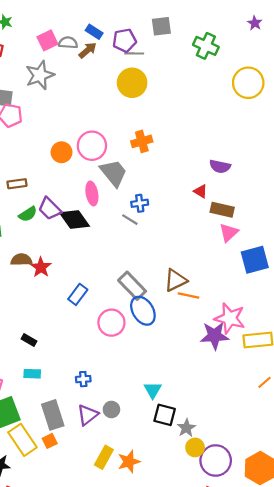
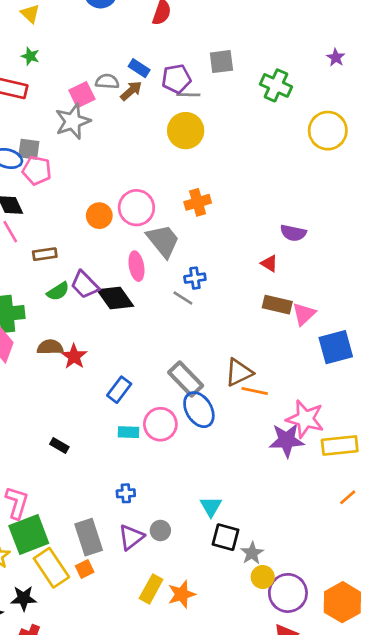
pink square: (47, 40) -> (82, 95), moved
brown rectangle: (222, 210) -> (277, 305), moved
cyan rectangle: (32, 374) -> (128, 432), moved

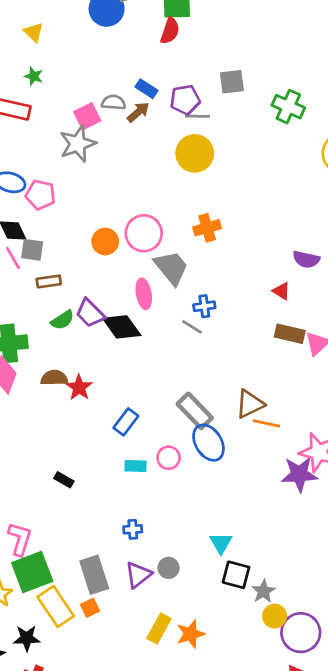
gray square: (29, 149) -> (32, 250), moved
pink circle: (160, 424) -> (169, 458), size x0.7

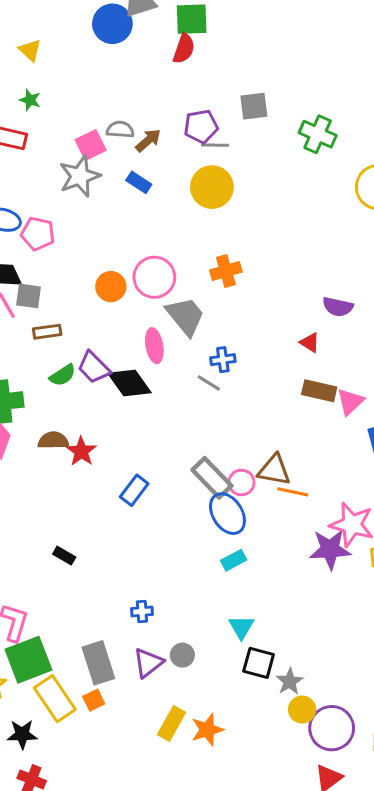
blue rectangle: (147, 89) -> (139, 182), moved
brown triangle: (250, 404) -> (274, 470), turned 36
pink circle: (169, 458) -> (241, 482), moved
cyan rectangle: (135, 466) -> (234, 560), moved, turned -30

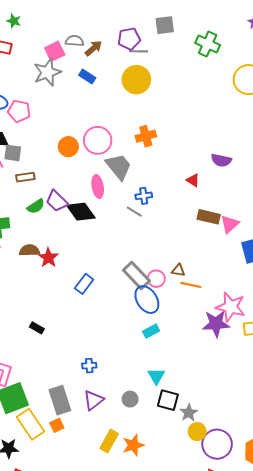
red triangle: (310, 343) -> (193, 180), moved
brown triangle: (274, 470) -> (178, 270), size x0.6
gray circle: (182, 655) -> (130, 399), moved

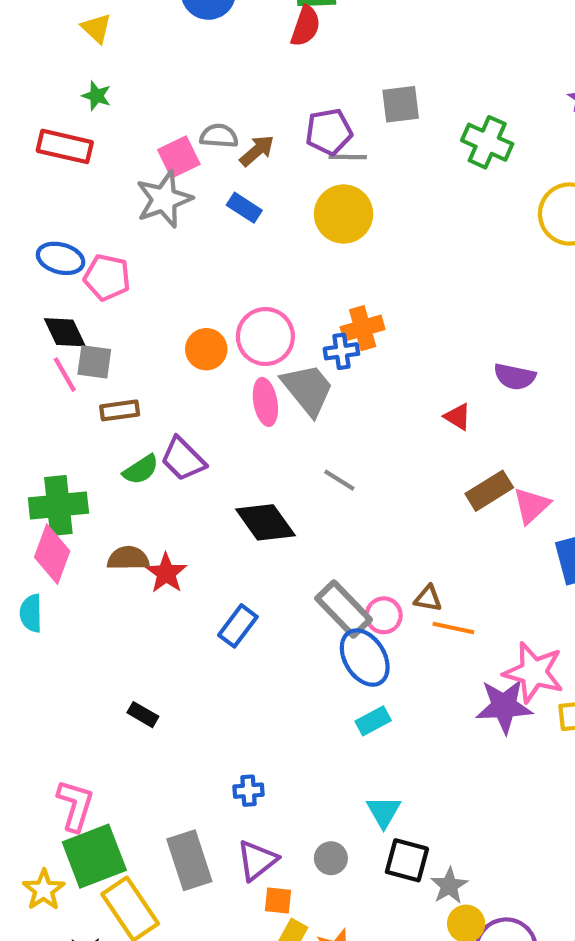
pink ellipse: (98, 186) -> (265, 402), moved
blue cross: (144, 196) -> (341, 351), moved
black diamond: (81, 212) -> (265, 522), moved
brown rectangle: (209, 217) -> (489, 491), turned -45
orange square: (57, 425) -> (278, 900), moved, turned 32

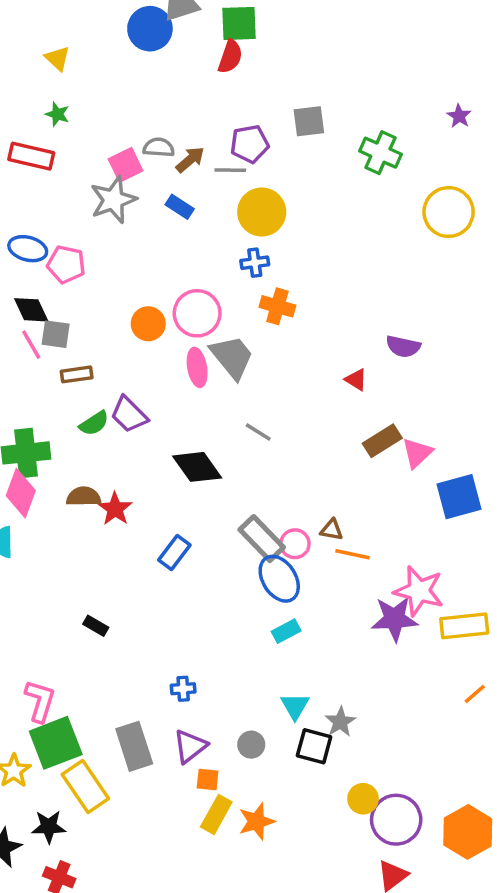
gray line: (348, 157) -> (230, 170), moved
orange cross: (363, 328) -> (277, 306), turned 32
blue cross: (341, 351) -> (255, 263), moved
gray star: (449, 886) -> (340, 722), moved

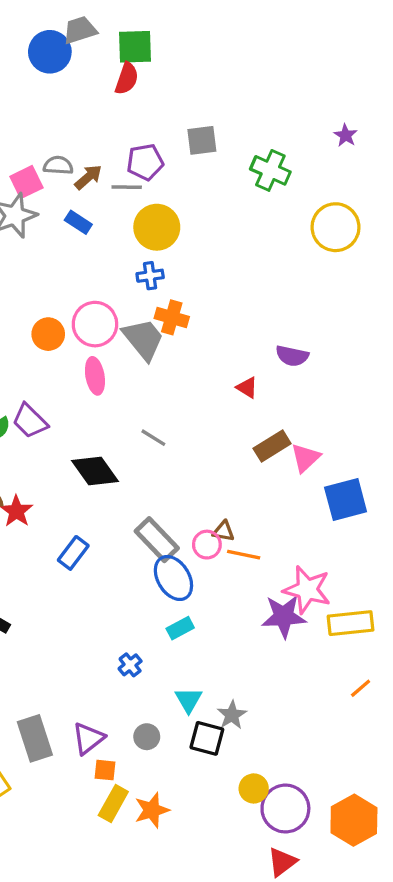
gray trapezoid: (232, 357) -> (143, 339), moved
pink circle: (295, 544) -> (207, 545), moved
blue cross: (183, 689) -> (130, 665), moved, turned -35

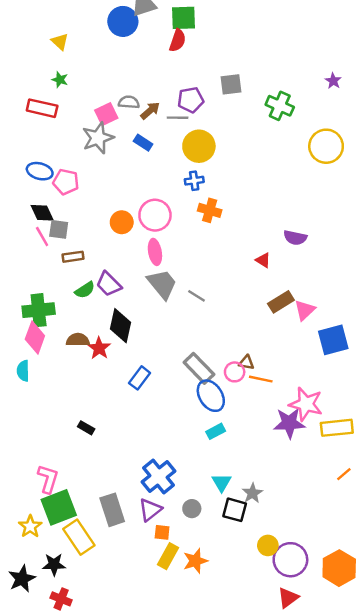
gray trapezoid: (143, 339) -> (162, 284), moved
black diamond: (95, 471) -> (121, 326), moved, turned 48
blue cross: (130, 665) -> (159, 477), moved, size x2.0

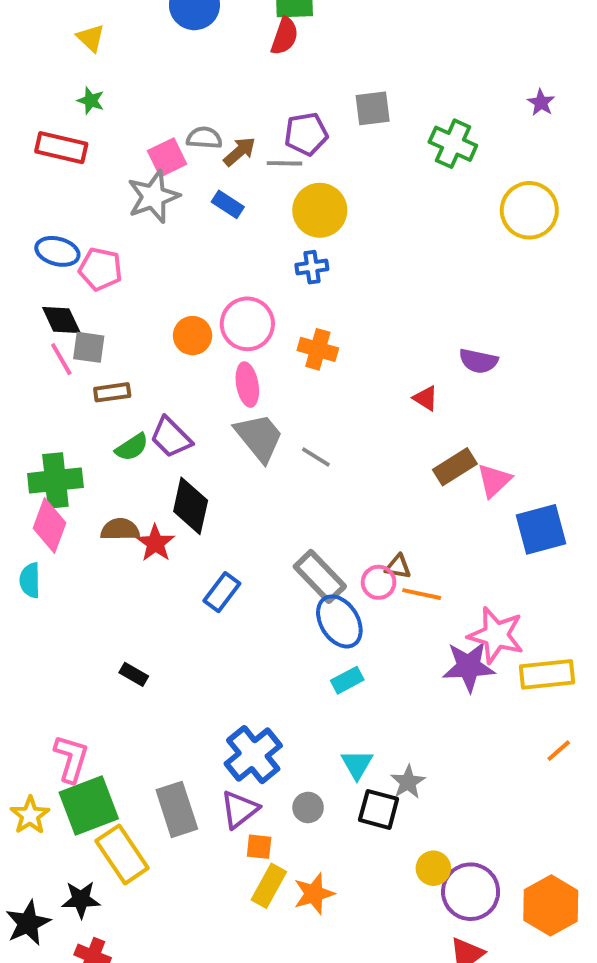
orange cross: (210, 210) -> (318, 349), moved
yellow star: (30, 526) -> (30, 815), moved

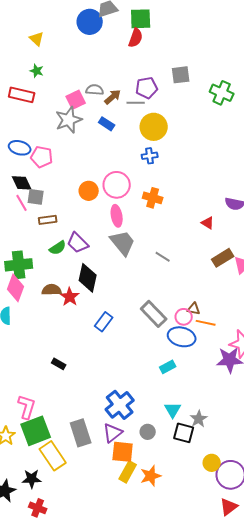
gray line: (316, 457) -> (163, 257), moved
blue ellipse: (339, 621) -> (182, 337), moved, turned -44
orange square: (259, 847) -> (123, 452), size x1.6

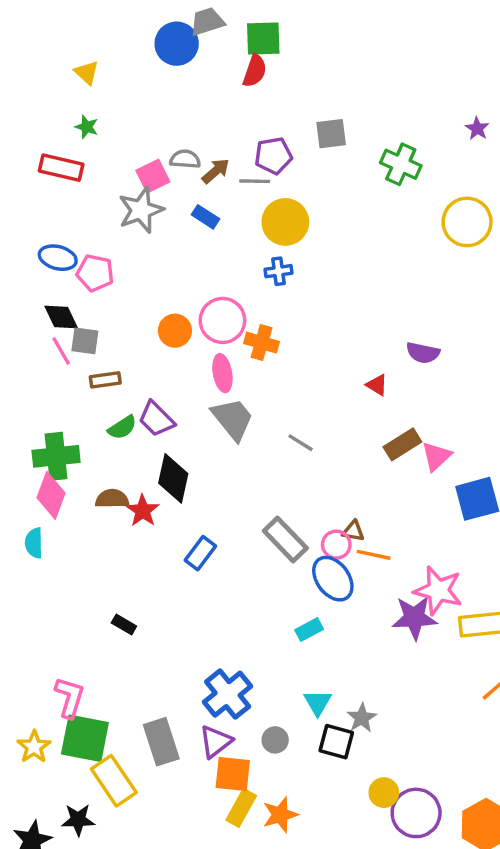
orange cross: (153, 198) -> (262, 343), moved
blue ellipse: (182, 337) -> (333, 579), turned 40
green square: (36, 431) -> (85, 738), turned 32

